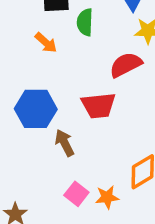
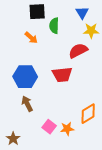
brown arrow: (65, 143) -> (27, 104), moved

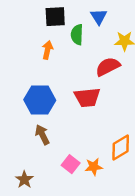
blue triangle: (82, 13) -> (99, 17), moved
orange arrow: (31, 38) -> (47, 50), turned -120

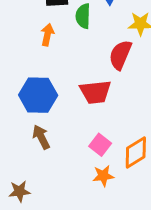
red semicircle: (108, 67) -> (120, 55), turned -40
pink square: (71, 164) -> (100, 145), moved
brown star: (24, 180) -> (19, 191), turned 30

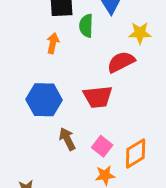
red semicircle: (120, 55) -> (121, 62), turned 40
brown arrow: (41, 137) -> (67, 139), moved

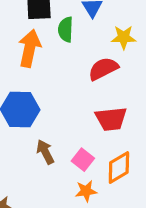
orange arrow: (53, 43) -> (30, 48), size x1.6
red trapezoid: (98, 97) -> (111, 119), moved

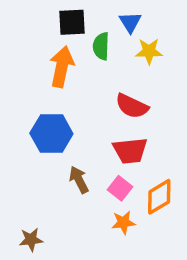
yellow star: (124, 37) -> (149, 51), moved
red semicircle: (103, 69) -> (132, 106), moved, turned -128
red trapezoid: (111, 119) -> (130, 151), moved

